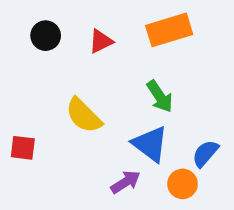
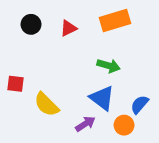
green arrow: (160, 96) -> (109, 66), turned -40
yellow semicircle: (84, 115) -> (46, 104), moved
red square: (23, 148) -> (15, 84), moved

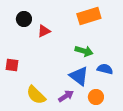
red triangle: (68, 28) -> (44, 31), moved
yellow semicircle: (46, 104) -> (36, 95), moved
blue semicircle: (140, 104) -> (105, 69), moved, turned 63

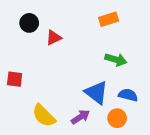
orange rectangle: (89, 16) -> (109, 19), size x0.7
green arrow: (84, 51) -> (116, 60), moved
blue semicircle: (105, 69) -> (128, 95), moved

